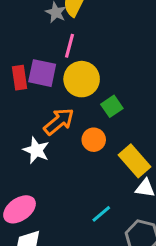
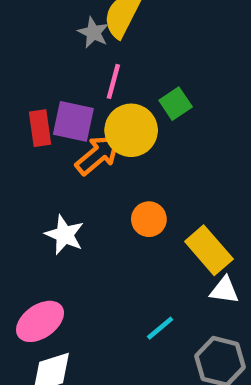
green square: (112, 106) -> (176, 104), moved
orange arrow: (59, 122) -> (98, 155), moved

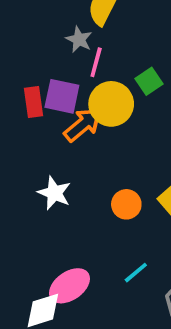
gray star: (93, 33) -> (79, 39), moved
orange circle: (149, 219) -> (126, 204), moved
pink ellipse: (40, 321) -> (69, 286), moved

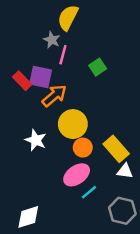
red rectangle: (33, 102) -> (22, 81), turned -36
yellow circle: (111, 104) -> (73, 124), moved
pink ellipse: (69, 286) -> (77, 175), moved

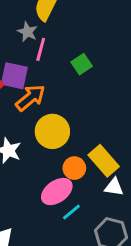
orange circle: (83, 148) -> (74, 168), moved

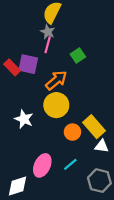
gray star: (27, 32) -> (48, 32), moved
orange arrow: (30, 98) -> (56, 80), moved
pink ellipse: (57, 191) -> (42, 165), moved, turned -30

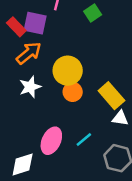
orange arrow: (56, 80) -> (29, 53), moved
white star: (24, 119) -> (30, 87), turned 30
orange circle: (72, 132) -> (73, 92), moved

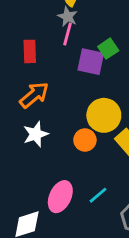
purple square: (35, 23) -> (91, 62), moved
red rectangle: (16, 27) -> (30, 51), moved, turned 42
yellow circle: (68, 71) -> (104, 115), moved

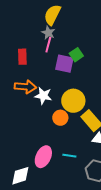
orange arrow: (34, 95) -> (25, 87), turned 45
white star: (36, 134) -> (43, 96), moved, turned 30
cyan line: (98, 195) -> (69, 156), turned 48

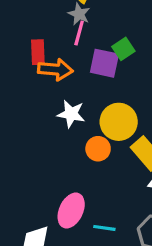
orange arrow: (25, 87) -> (55, 70), moved
cyan line: (69, 156) -> (104, 228), moved

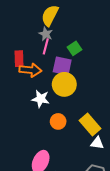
green square: (123, 49) -> (75, 48), moved
yellow circle: (119, 122) -> (64, 84), moved

